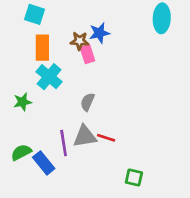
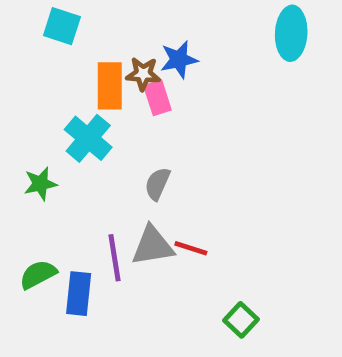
orange rectangle: (42, 48) -> (110, 86), moved
blue rectangle: (44, 163) -> (79, 294), turned 45
green square: (134, 177) -> (241, 320), turned 30

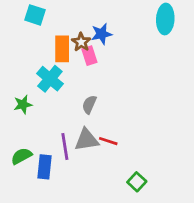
brown star: (143, 74) -> (81, 42), turned 30

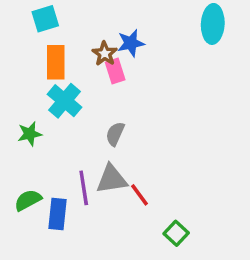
cyan square: (35, 15) -> (45, 19), turned -35
orange rectangle: (62, 49) -> (56, 62), moved
red line: (108, 141) -> (140, 195), moved, turned 36

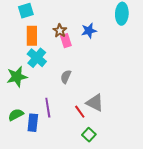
blue star: (131, 43) -> (89, 31), moved
green star: (30, 134) -> (17, 77), size x1.5
gray triangle: (112, 179) -> (95, 103), moved, turned 36
green square: (176, 233) -> (89, 135), moved

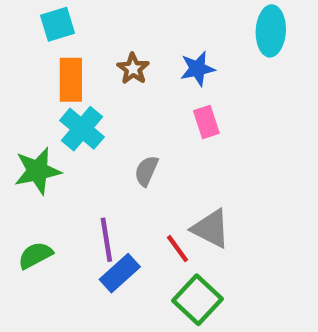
pink rectangle: (66, 41) -> (206, 122), moved
blue rectangle: (33, 123) -> (120, 273), moved, turned 42
green square: (89, 135) -> (197, 300), size x1.5

